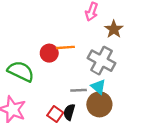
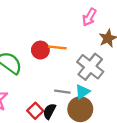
cyan triangle: (98, 87) -> (82, 92), turned 35

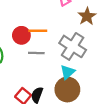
gray line: (62, 92) -> (36, 53), moved

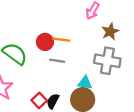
gray cross: (73, 46) -> (107, 61), moved, turned -30
cyan triangle: (68, 72) -> (85, 83), turned 42

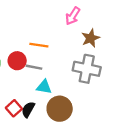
red circle: (45, 42) -> (17, 61), moved
cyan triangle: (85, 83) -> (44, 87), moved

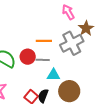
pink arrow: (73, 16) -> (68, 12), turned 126
gray cross: (87, 69) -> (72, 43), moved, turned -30

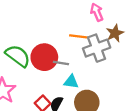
orange line: (44, 41) -> (78, 36), moved
red circle: (28, 57) -> (44, 57), size x1.5

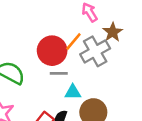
orange line: (78, 36) -> (73, 42), turned -48
red circle: (44, 57) -> (52, 51), moved

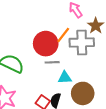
gray cross: (95, 51) -> (82, 42), turned 30

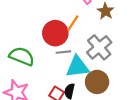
gray cross: (82, 42) -> (99, 47), moved, turned -35
cyan triangle: (65, 77) -> (77, 67), size x1.6

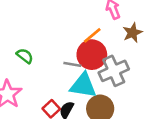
red circle: (55, 33) -> (92, 55), moved
green semicircle: (22, 56) -> (25, 56), size x0.6

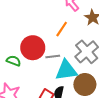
red circle: (92, 55) -> (33, 48), moved

